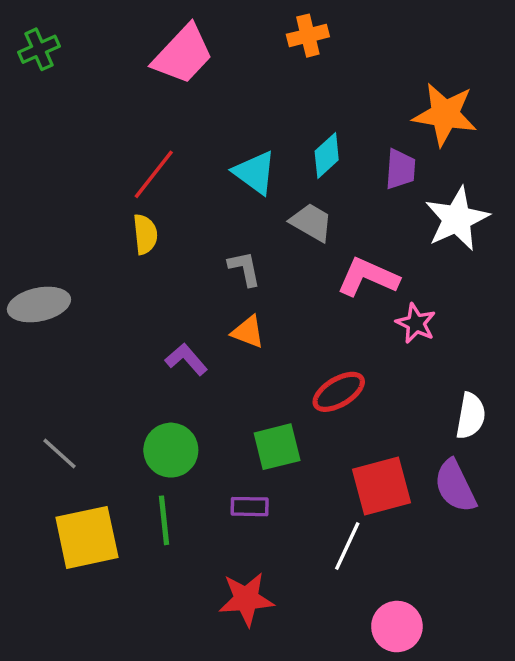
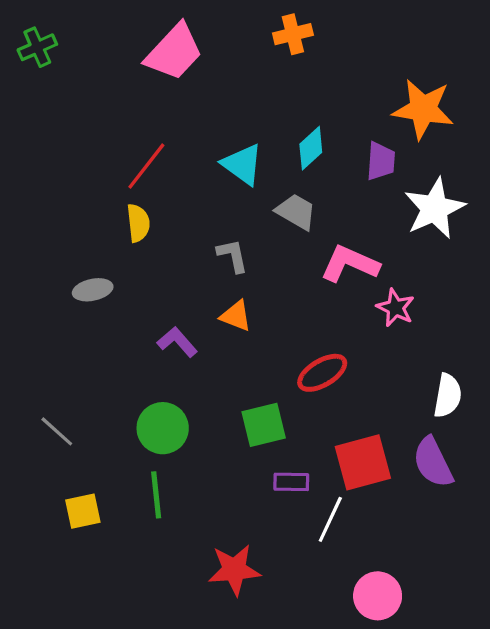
gray ellipse: (39, 304) -> (93, 290), moved, size x0.7
purple rectangle: (250, 507) -> (291, 482), moved
yellow square: (87, 537) -> (83, 511), size x0.6

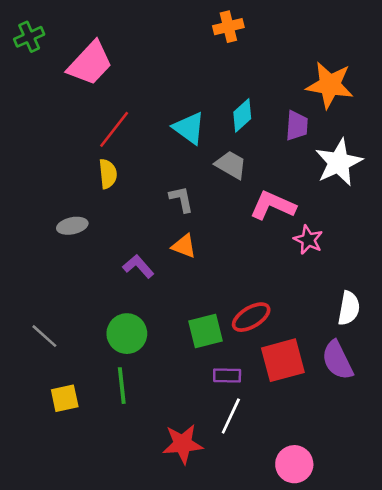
pink trapezoid: (174, 52) -> (90, 63), moved
red ellipse: (322, 373) -> (251, 317), moved
white line: (330, 519) -> (231, 416), moved

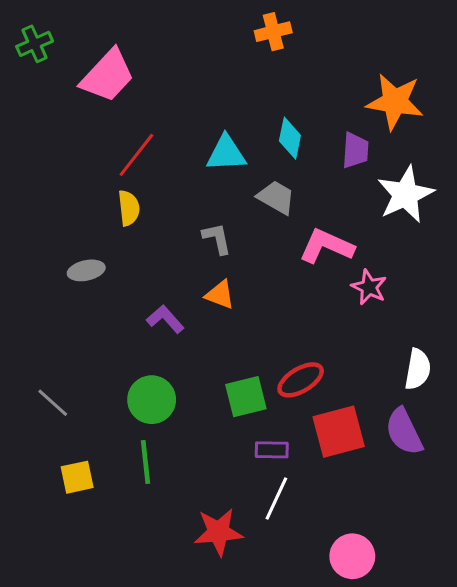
cyan diamond: (242, 115) -> (290, 138), turned -36
cyan triangle: (189, 128) -> (226, 153), turned -39

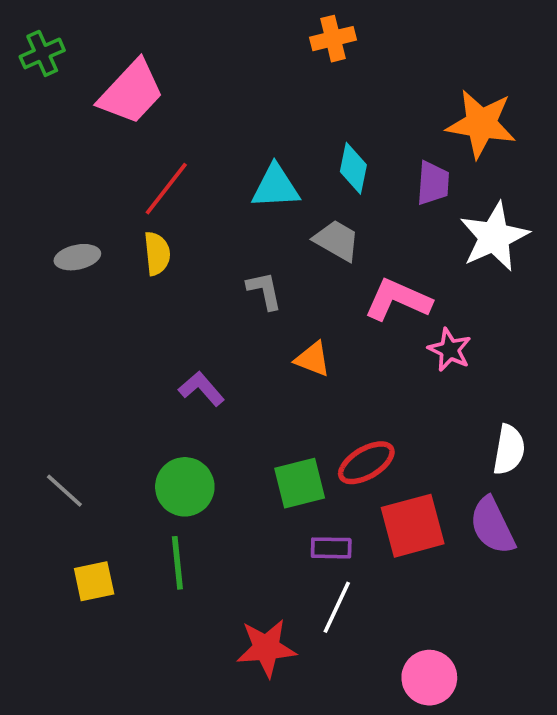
gray ellipse: (86, 270) -> (77, 257), moved
orange triangle: (220, 295) -> (313, 359), moved

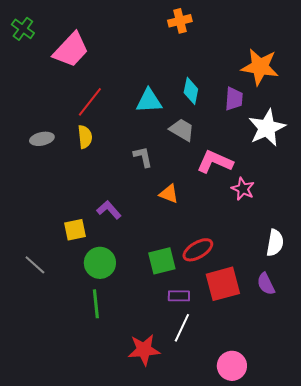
green cross: (42, 53) -> (23, 29), turned -30
purple semicircle: (492, 526) -> (266, 284), size x0.7
yellow square: (94, 581) -> (75, 230), moved

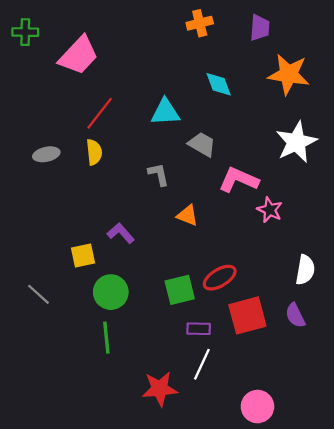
green cross: (23, 29) -> (25, 32), turned -35
cyan diamond: (191, 91) -> (219, 84), moved, turned -32
purple trapezoid: (234, 99) -> (260, 28), moved

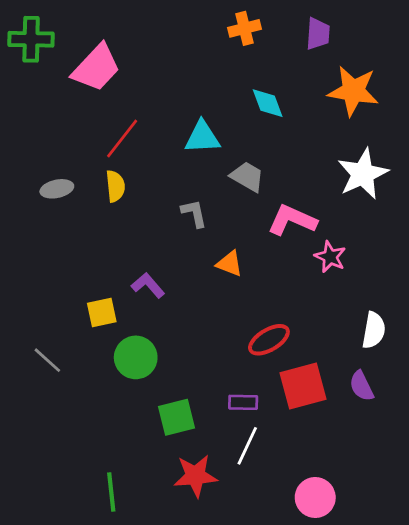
green cross: (25, 32) -> (31, 39), size x1.4
green square: (180, 290) -> (177, 417), moved
green line: (106, 338) -> (111, 492), moved

